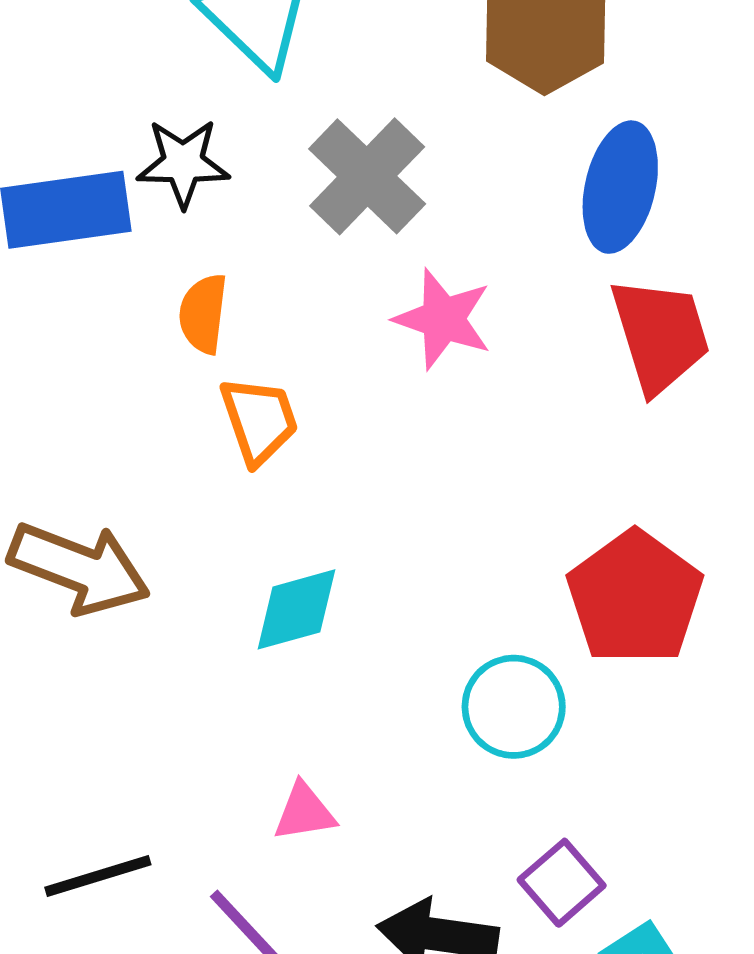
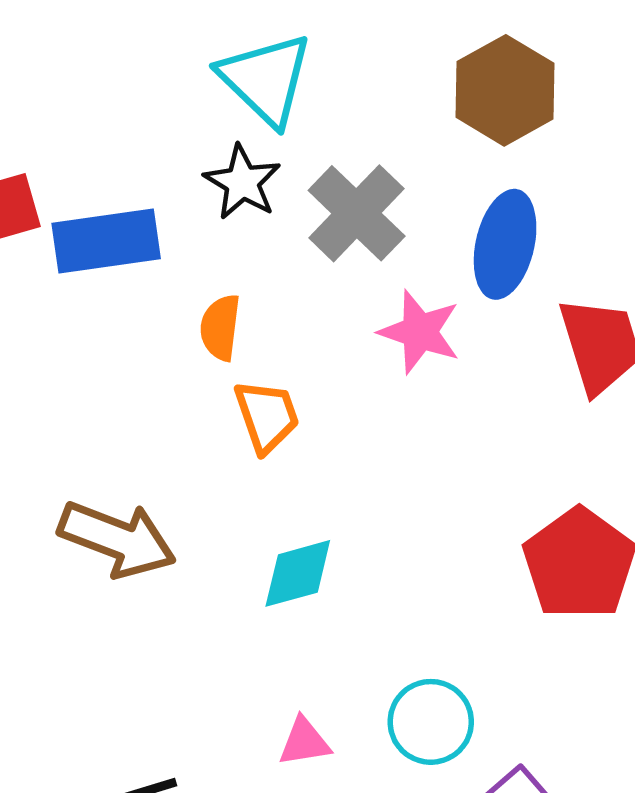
black star: (183, 163) -> (242, 182), moved, turned 30
blue ellipse: (620, 187) -> (505, 244), moved
cyan circle: (514, 707) -> (431, 722), moved

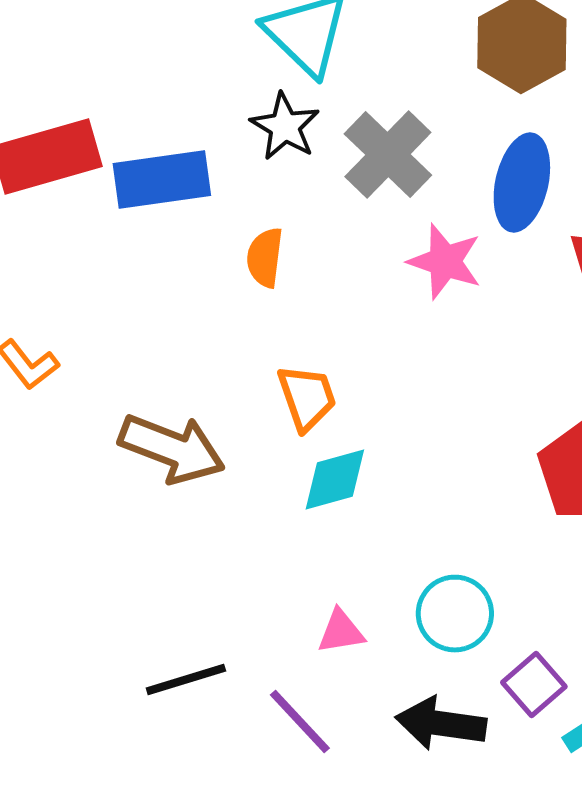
orange trapezoid: (267, 416) -> (307, 398), moved

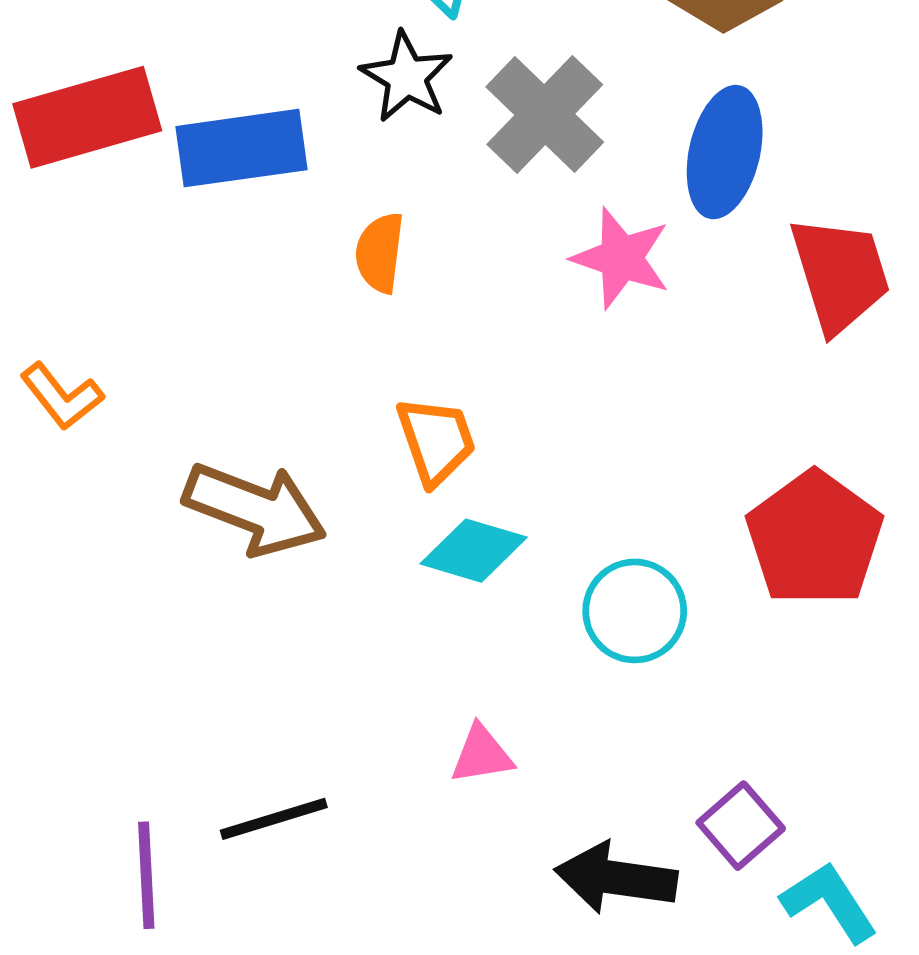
cyan diamond: (335, 480) -> (474, 551), turned 32
cyan circle: (455, 614) -> (635, 611), moved
purple line: (300, 722) -> (146, 875), moved, turned 40

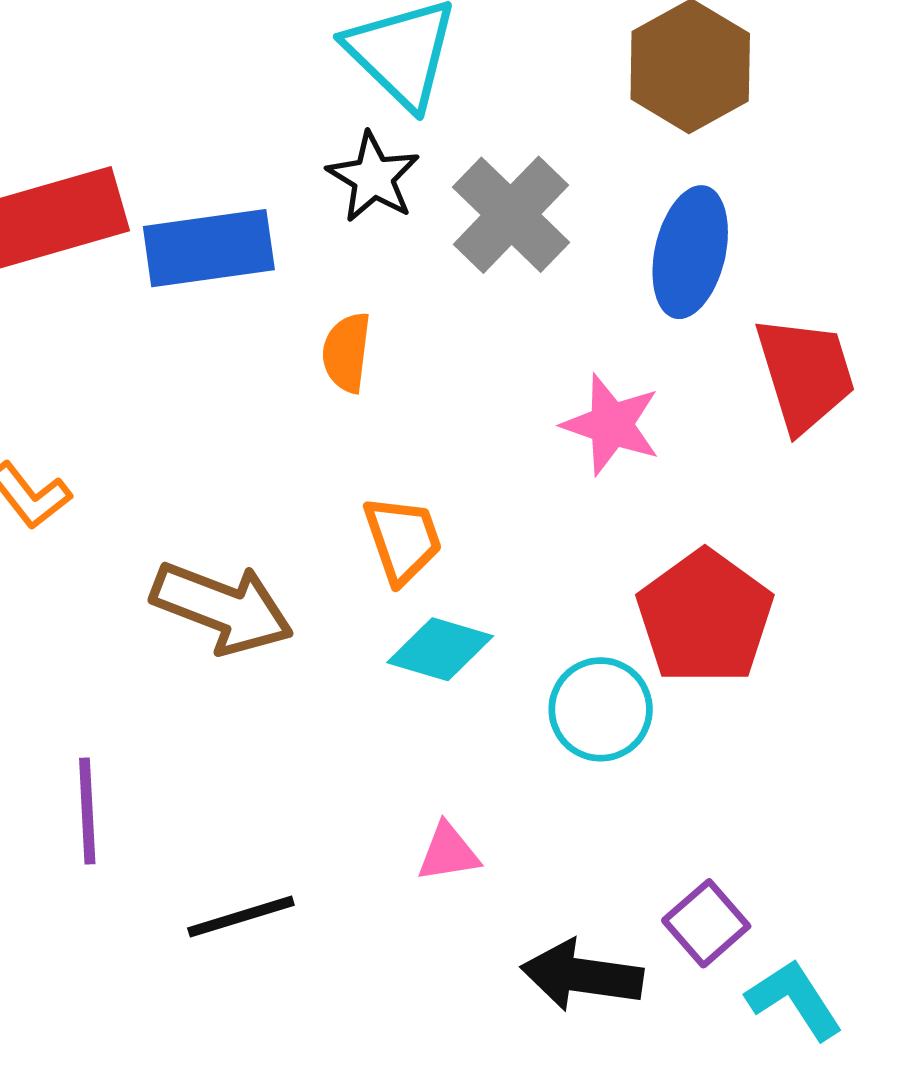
pink star: (621, 258) -> (611, 425), moved
red pentagon: (814, 538) -> (705, 617), moved
purple line: (146, 875) -> (87, 811), moved

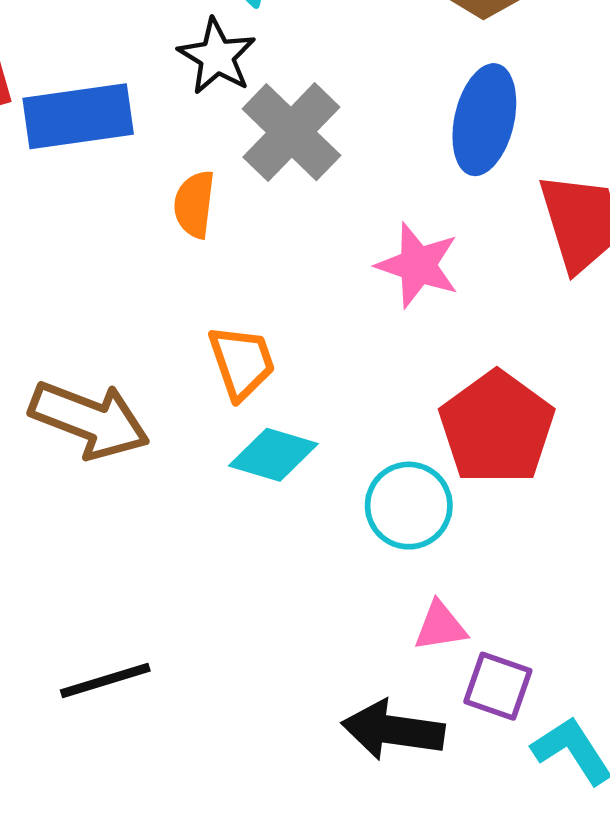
gray cross: (511, 215) -> (291, 132), moved
pink triangle: (448, 852) -> (440, 626), moved
purple square: (706, 923) -> (498, 686), turned -30

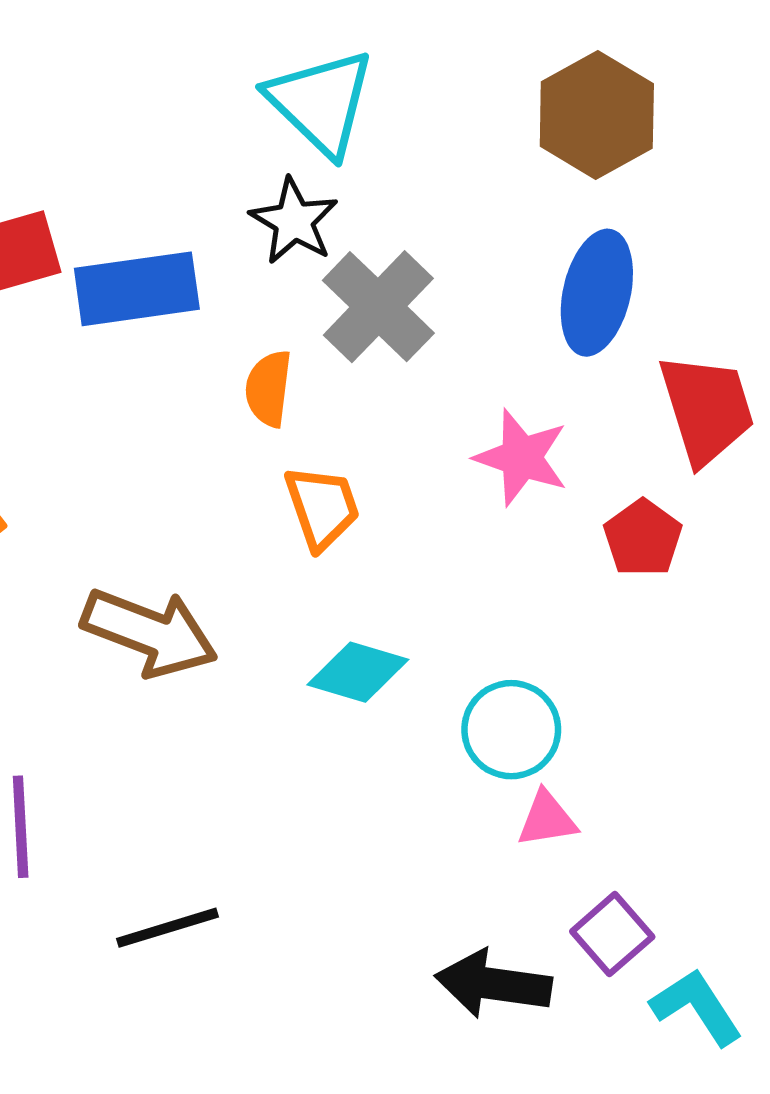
orange trapezoid: (242, 362) -> (322, 507), moved
red pentagon: (497, 428) -> (643, 538), moved, size x0.6
pink triangle: (440, 626) -> (547, 819), moved
purple square: (498, 686) -> (612, 934), turned 30

